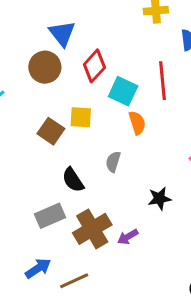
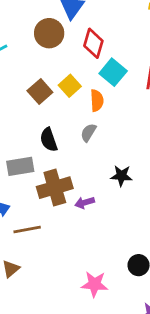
red diamond: (94, 66) -> (93, 43), turned -40
yellow square: (81, 117) -> (70, 86), turned 30
orange semicircle: (137, 123) -> (97, 100), moved

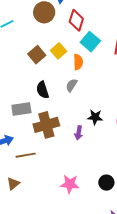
purple arrow: (85, 203) -> (79, 133), moved, turned -64
pink star: (94, 284) -> (70, 184), moved

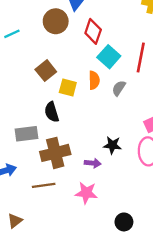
yellow square: (59, 51) -> (68, 88), moved, turned -35
gray semicircle: (72, 85) -> (119, 88), moved
purple arrow: (79, 133) -> (93, 163), turned -96
brown line: (26, 155) -> (44, 185), moved
pink star: (70, 184) -> (86, 193), moved

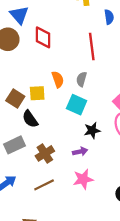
cyan square: (109, 57) -> (77, 105), moved
brown square: (46, 71) -> (15, 99), moved
brown cross: (55, 153) -> (45, 153), size x0.7

